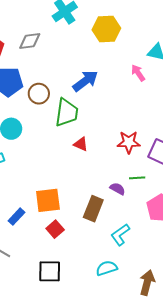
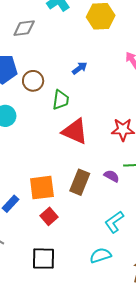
blue arrow: (85, 81) -> (80, 68), size x0.6
green trapezoid: (67, 113) -> (61, 100), size x0.7
red triangle: (81, 144) -> (75, 131), size x1.8
brown rectangle: (93, 209) -> (80, 182), moved

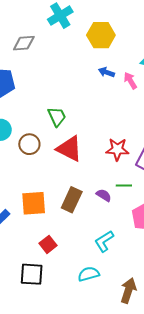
blue arrow: (80, 68) -> (106, 72), moved, turned -126
brown circle: (33, 81) -> (29, 144), moved
green trapezoid: (61, 100) -> (57, 117), turned -35
red square: (49, 216) -> (48, 244), moved

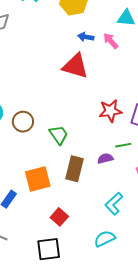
green trapezoid: (57, 117) -> (59, 135), moved
red triangle: (69, 149) -> (75, 66), moved
purple semicircle: (104, 195) -> (105, 158), turned -35

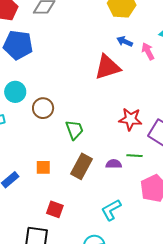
red triangle: (75, 66) -> (108, 67), turned -48
orange square: (38, 179) -> (43, 167), size x0.6
red square: (59, 217) -> (55, 209), turned -36

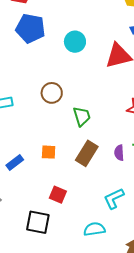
cyan circle: (15, 92) -> (75, 42), moved
purple semicircle: (114, 164) -> (119, 153), turned -98

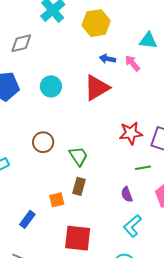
brown rectangle: (87, 153) -> (79, 186), moved, size x0.7
purple semicircle: (119, 153) -> (127, 194), moved
red square: (58, 195) -> (78, 238), size x1.6

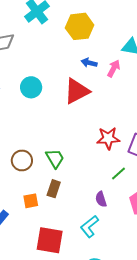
pink arrow: (132, 63) -> (114, 68), turned 66
brown circle: (43, 142) -> (22, 160), moved
green line: (143, 168) -> (119, 173), turned -35
cyan L-shape: (132, 226) -> (89, 226), moved

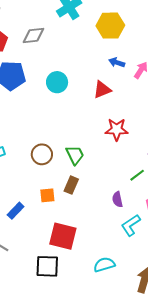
red triangle: (77, 91) -> (102, 90), size x0.7
red star: (108, 138) -> (117, 129), moved
cyan L-shape: (89, 226) -> (131, 225), moved

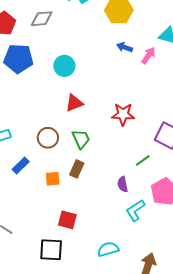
red triangle: (102, 90) -> (74, 103), moved
blue rectangle: (16, 211) -> (21, 166), moved
red square: (63, 236) -> (67, 220), size x0.7

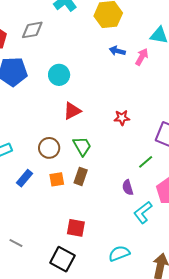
red star: (123, 114) -> (122, 118), size x0.7
orange square: (53, 179) -> (57, 179), moved
black square: (51, 250) -> (62, 259), turned 30

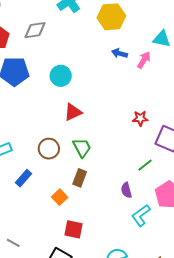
red star: (122, 118) -> (140, 118), moved
orange square: (57, 179) -> (60, 197), moved, turned -35

